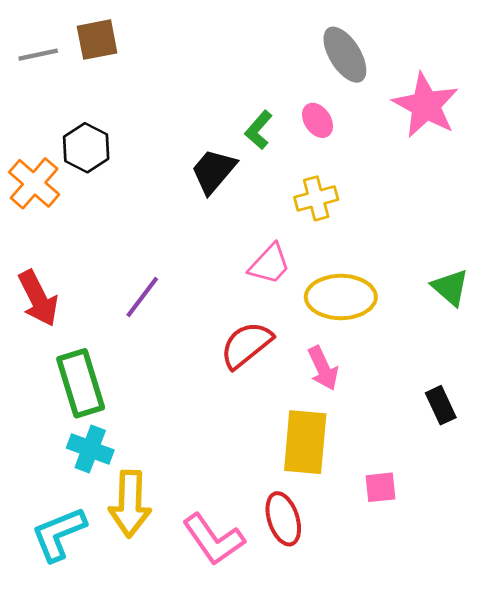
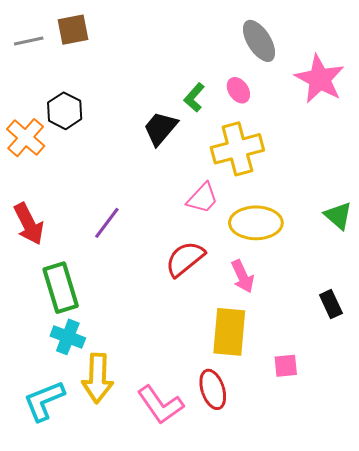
yellow cross: (316, 198) -> (237, 149), size x1.6

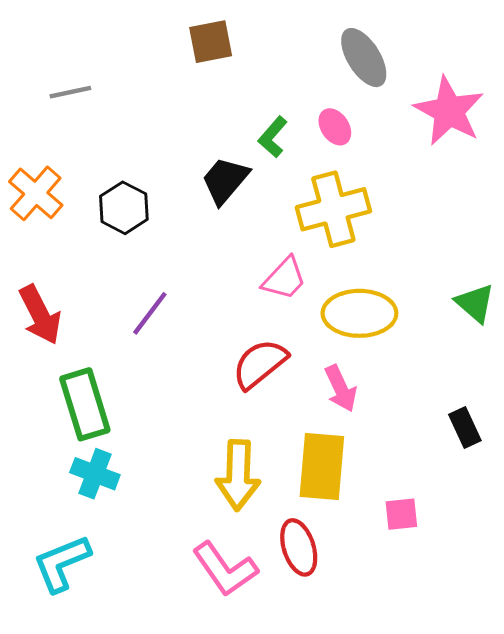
brown square: (73, 30) -> (211, 42), moved
gray line: (29, 41) -> (70, 92), moved
black hexagon: (65, 111) -> (124, 208), moved
yellow arrow: (98, 378) -> (238, 475), moved

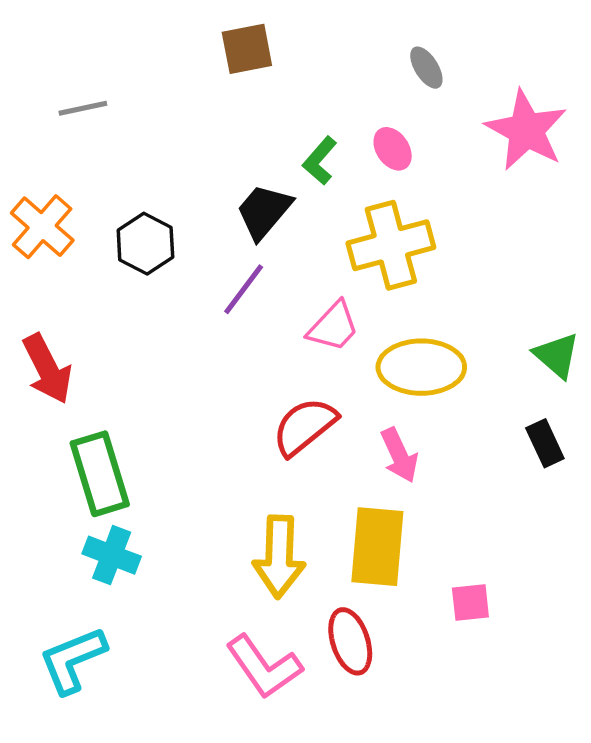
gray ellipse: (364, 58) -> (426, 68), size x0.6
purple line: (150, 313) -> (244, 289), moved
black rectangle: (465, 427) -> (545, 443), moved

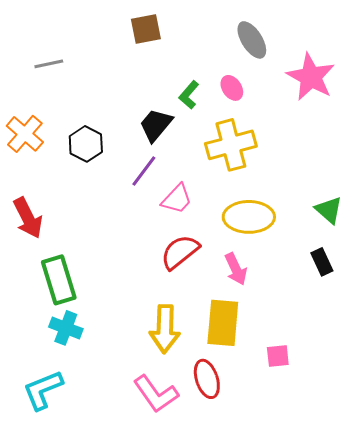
gray ellipse: (426, 68) -> (252, 40), size x1.5
pink trapezoid: (333, 327) -> (177, 199), moved

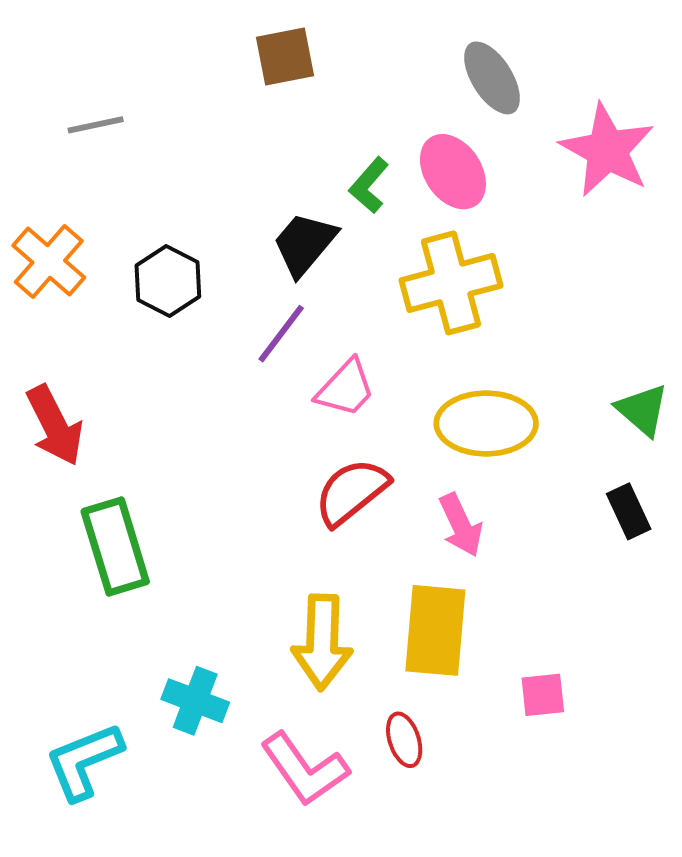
pink ellipse: (232, 88) -> (453, 172), size x1.5
cyan cross: (66, 328) -> (195, 701), moved
red ellipse: (207, 379) -> (404, 740), size x0.7

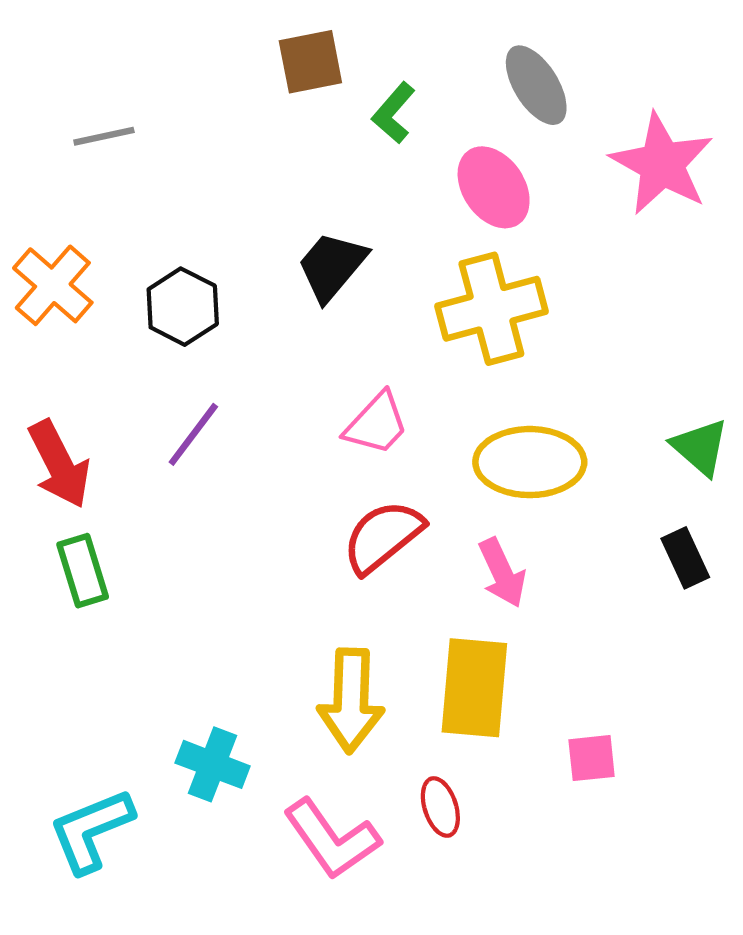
green L-shape: (369, 185) -> (394, 113), moved
purple line: (281, 334) -> (193, 434), moved
green rectangle: (115, 547) -> (83, 571), moved, size x0.7

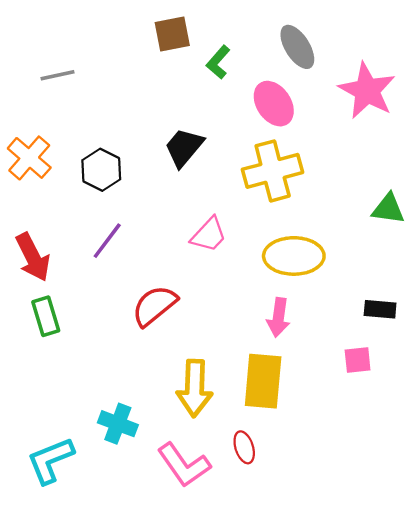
green triangle: (700, 447) -> (388, 209), moved, turned -33
red semicircle: (383, 537) -> (154, 306), moved
black rectangle: (685, 558) -> (380, 309), turned -60
pink arrow: (502, 573) -> (278, 317), turned 33
pink square: (592, 758) -> (358, 360), moved

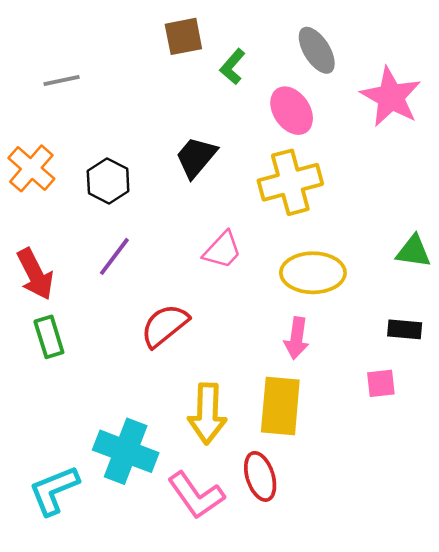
green triangle: (388, 209) -> (414, 251), moved
cyan cross: (118, 424) -> (126, 451), size x1.5
red ellipse: (244, 447) -> (260, 476), size x1.4

